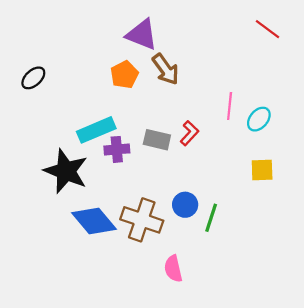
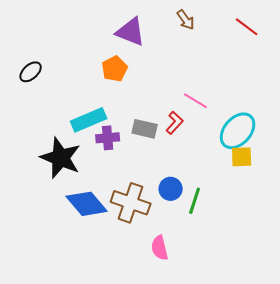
brown arrow: (166, 69) -> (186, 20), moved, size x0.7
pink line: (230, 106) -> (196, 101), moved, turned -65
cyan ellipse: (259, 119) -> (238, 131), moved, size x1.6

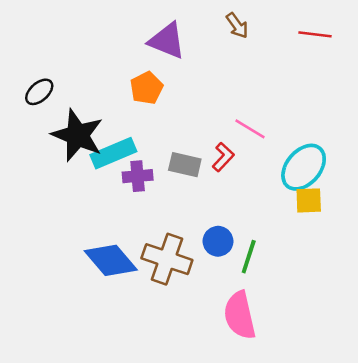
red line: (247, 27) -> (315, 34), turned -30
black star: (61, 158) -> (78, 135), moved
pink semicircle: (160, 248) -> (240, 315), moved, size x1.5

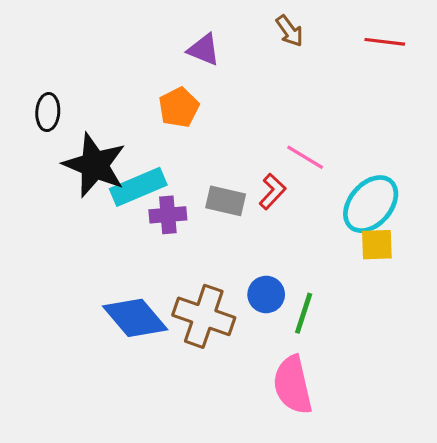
purple triangle: (167, 41) -> (204, 50), size x0.7
black ellipse: (39, 92) -> (48, 112), turned -44

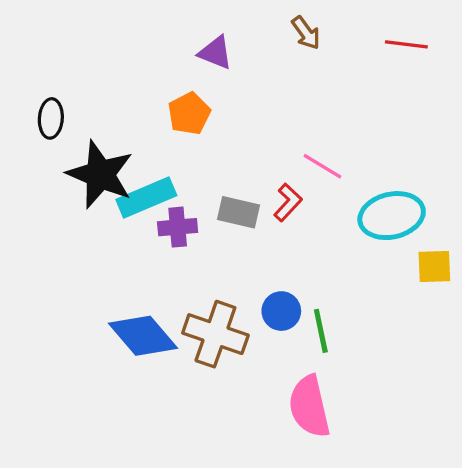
cyan ellipse: (371, 204) -> (392, 216), turned 36
yellow square: (377, 245) -> (434, 267), moved
green line: (304, 313) -> (321, 331), turned -30

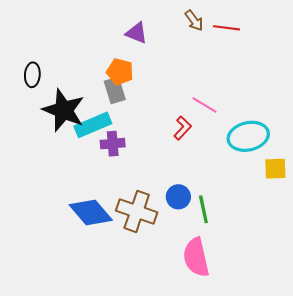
red line: (406, 44) -> (226, 28), moved
orange pentagon: (189, 114) -> (120, 72), turned -30
gray rectangle: (238, 212) -> (115, 90), moved, turned 60

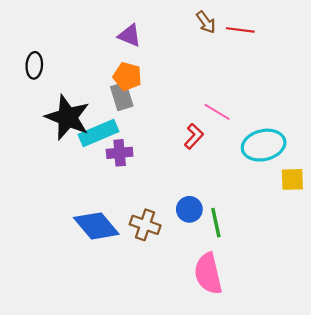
purple triangle: (137, 33) -> (130, 35), moved
black ellipse: (32, 75) -> (34, 65), moved
brown cross: (137, 211) -> (145, 225), size x0.7

